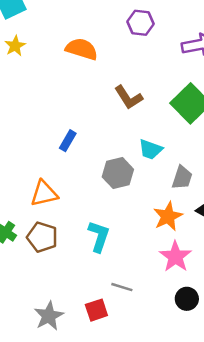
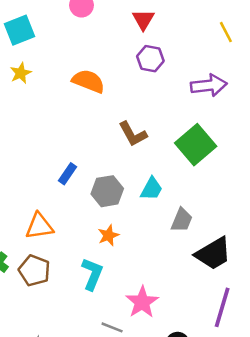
cyan trapezoid: (151, 149) -> (151, 189), turned -85
gray hexagon: (118, 173) -> (107, 191), moved
orange star: (168, 216) -> (108, 235), moved, size x0.7
pink star: (175, 257) -> (142, 302), moved

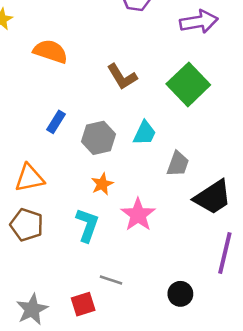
orange semicircle: (88, 81) -> (50, 51), moved
pink star: (142, 302) -> (138, 215), moved

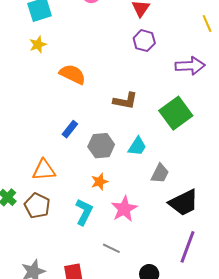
brown L-shape: (122, 77) -> (125, 101), turned -55
gray line: (111, 280) -> (111, 248), moved

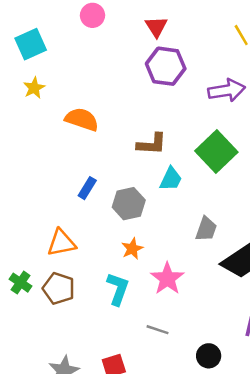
purple hexagon: (144, 41) -> (166, 66), size x1.4
cyan trapezoid: (137, 146) -> (171, 179), moved

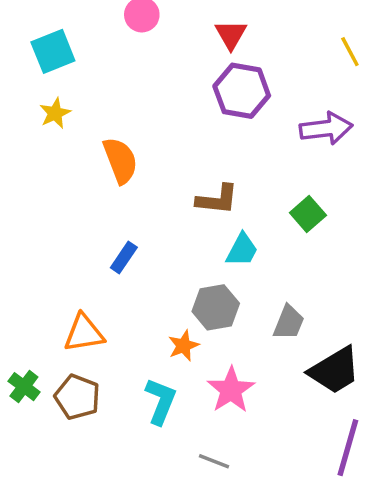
orange semicircle: (82, 119) -> (120, 160), turned 48
green square: (216, 151) -> (308, 214), size x0.6
gray hexagon: (129, 204) -> (216, 307), moved

